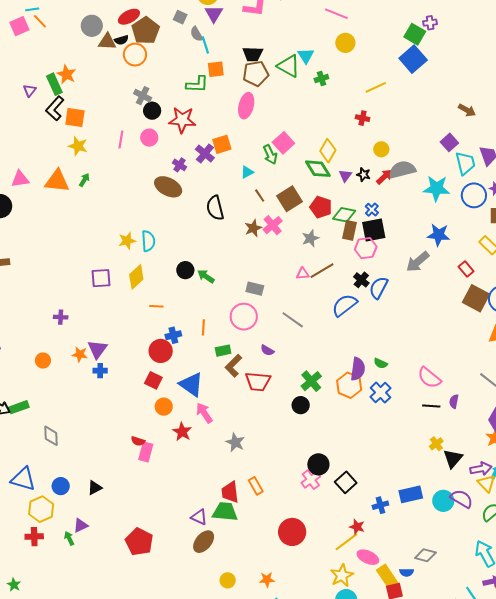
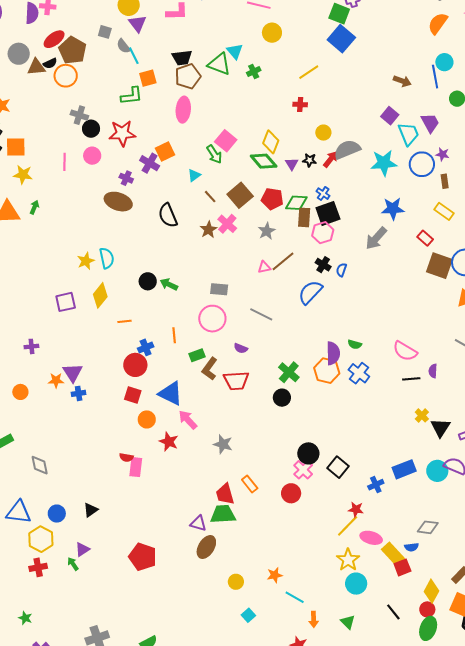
blue semicircle: (379, 288) -> (341, 270), size x0.6
red circle: (292, 532) -> (291, 493), moved, size x0.7

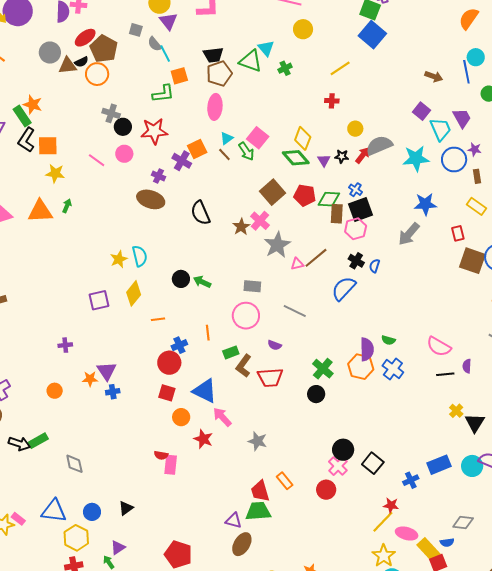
pink line: (64, 162) -> (97, 160), turned -54
cyan triangle: (194, 175) -> (227, 138), moved
brown line: (210, 197) -> (224, 155), moved
gray star: (267, 231) -> (277, 245), moved, size x1.5
red rectangle: (425, 238) -> (458, 233), turned 35

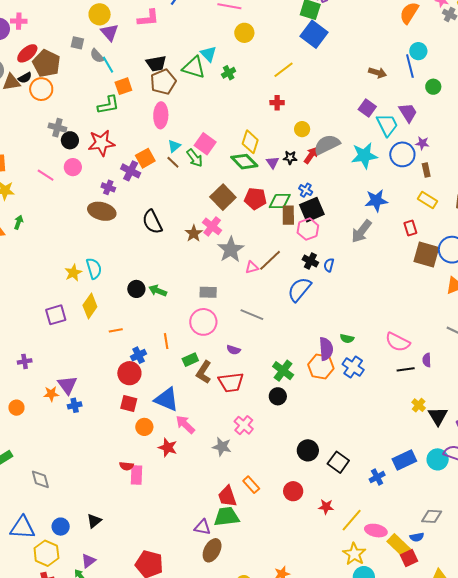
pink cross: (338, 466) -> (244, 425), moved
red star: (391, 505) -> (326, 507), moved

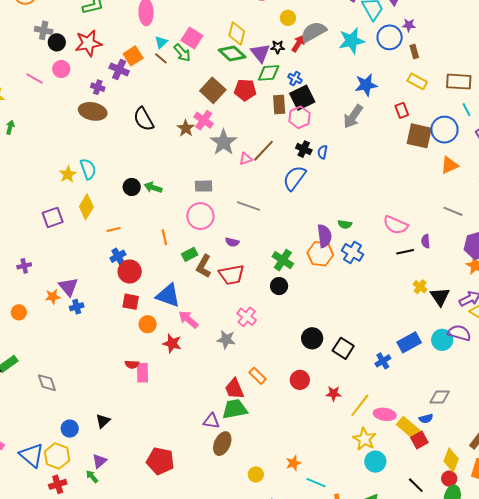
purple triangle: (273, 163) -> (260, 53), size x1.5
green diamond: (280, 201) -> (269, 73), moved
blue cross: (139, 355) -> (118, 256), moved
blue triangle: (22, 528) -> (32, 455), moved, turned 40

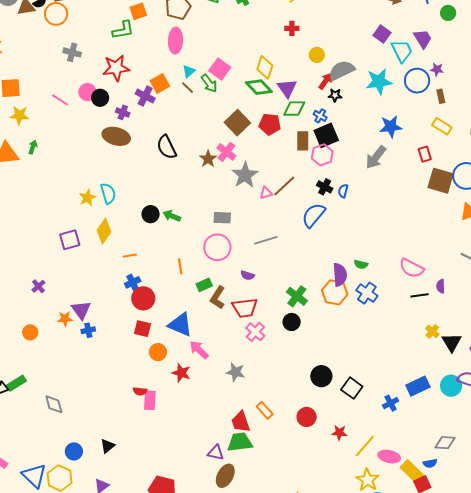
black circle: (57, 42) -> (100, 98), moved
black star: (278, 47) -> (335, 95), moved
gray line: (248, 206) -> (266, 240), turned -40
purple cross: (24, 266) -> (38, 286), turned -32
pink cross: (247, 317) -> (255, 332), moved

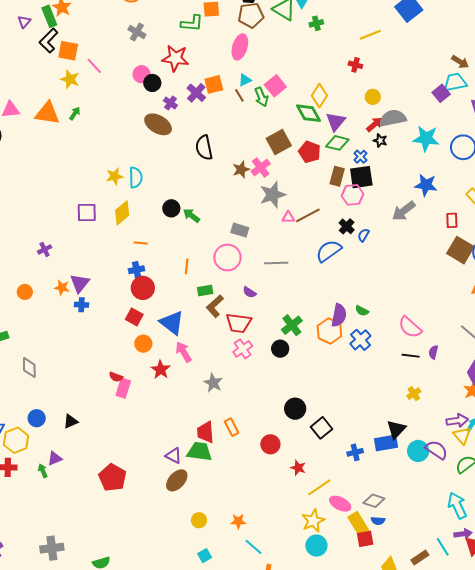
cyan trapezoid: (402, 51) -> (455, 82), moved, turned -90
pink line: (60, 100) -> (94, 66), moved
black triangle: (452, 342) -> (396, 429), moved
gray diamond: (445, 443) -> (374, 501), moved

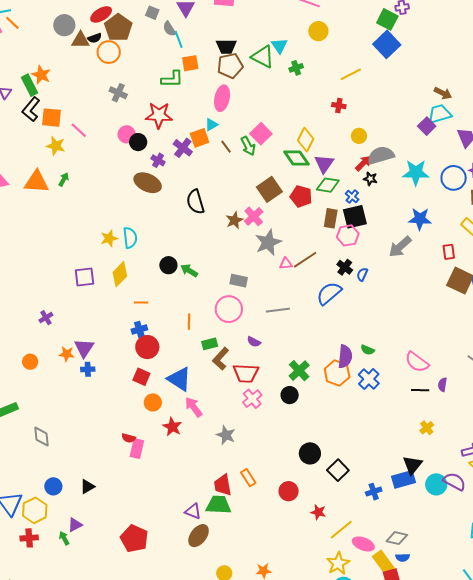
cyan triangle: (245, 80) -> (211, 125), moved

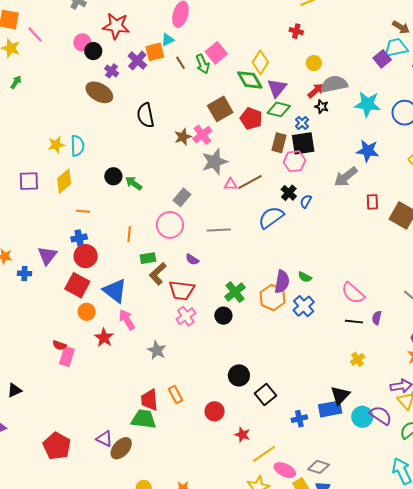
red rectangle: (449, 252) -> (372, 202), moved
gray rectangle: (239, 281) -> (182, 197), turned -66
purple triangle: (84, 348) -> (47, 256), moved
red square: (141, 377) -> (77, 285), size x1.4
purple triangle: (193, 511) -> (104, 439), moved

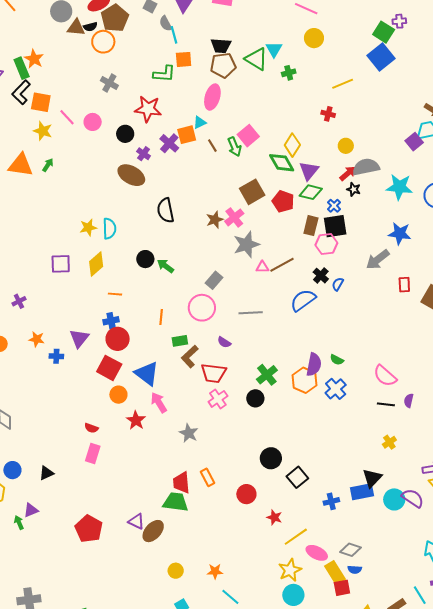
pink circle: (82, 42) -> (93, 122), moved
black semicircle: (146, 115) -> (166, 210), moved
pink rectangle: (67, 356) -> (93, 453), moved

